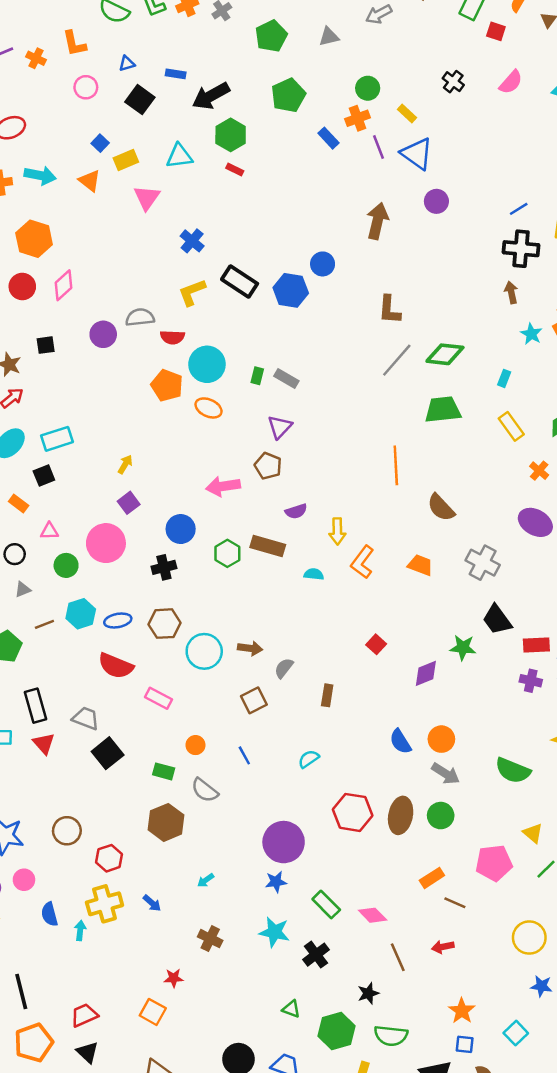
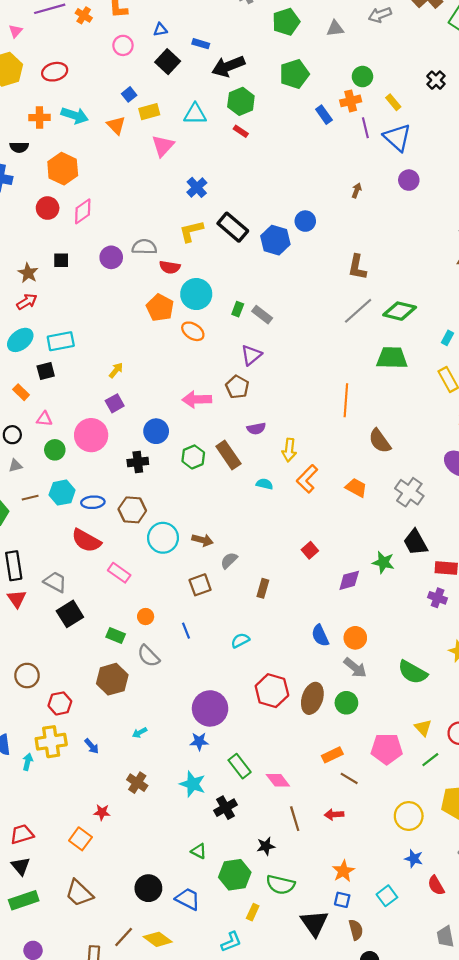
brown arrow: (377, 221) -> (357, 190), size x0.5
brown rectangle: (268, 546) -> (228, 455), turned 32

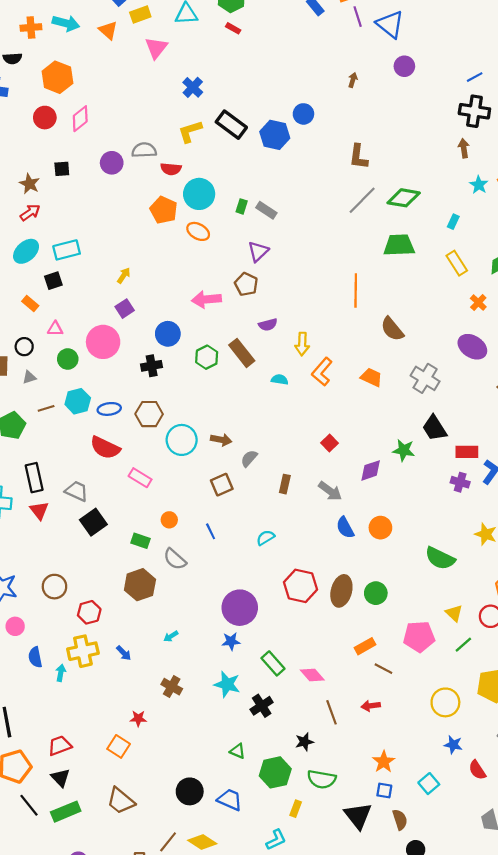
gray arrow: (355, 668) -> (330, 491), moved

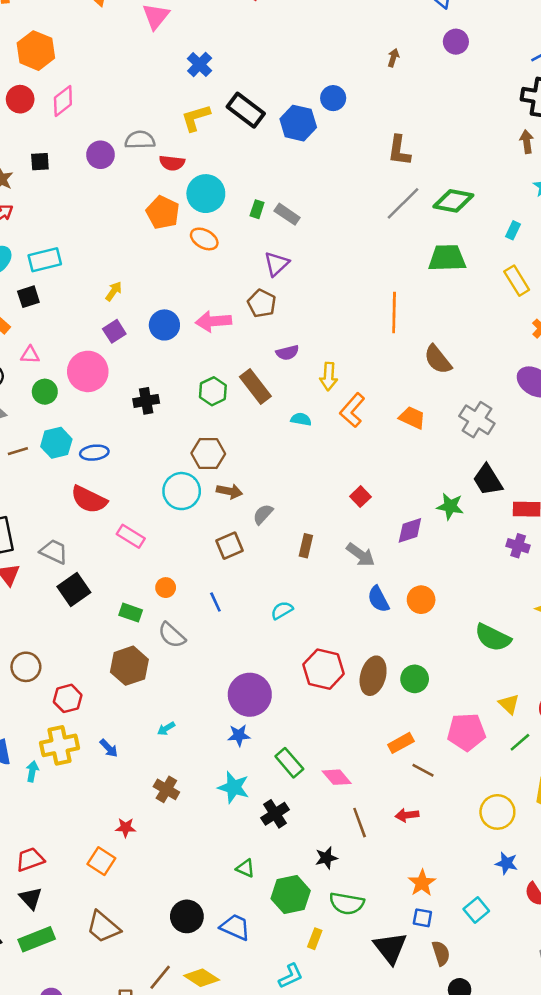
blue circle: (168, 334) -> (164, 325), moved
brown hexagon: (149, 414) -> (208, 454), moved

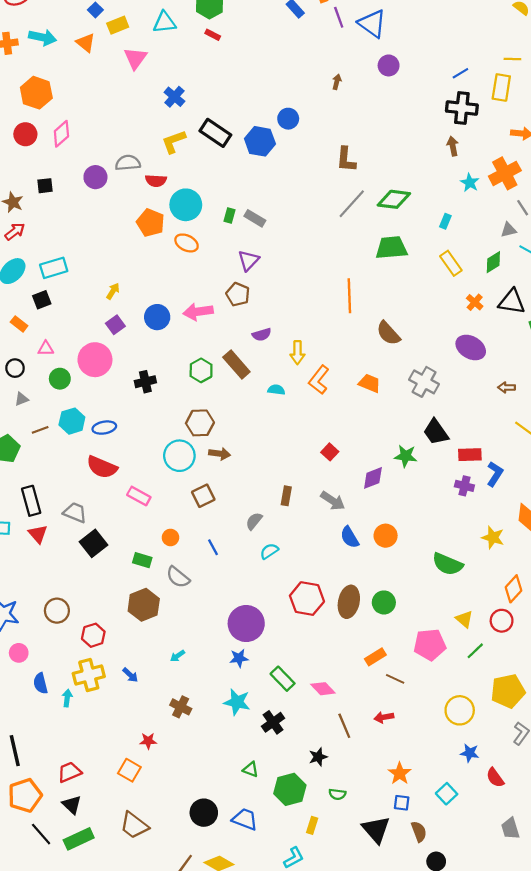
gray semicircle: (263, 514) -> (254, 521), moved
brown square: (230, 546) -> (203, 496), moved
green semicircle: (347, 903) -> (337, 794), size x0.6

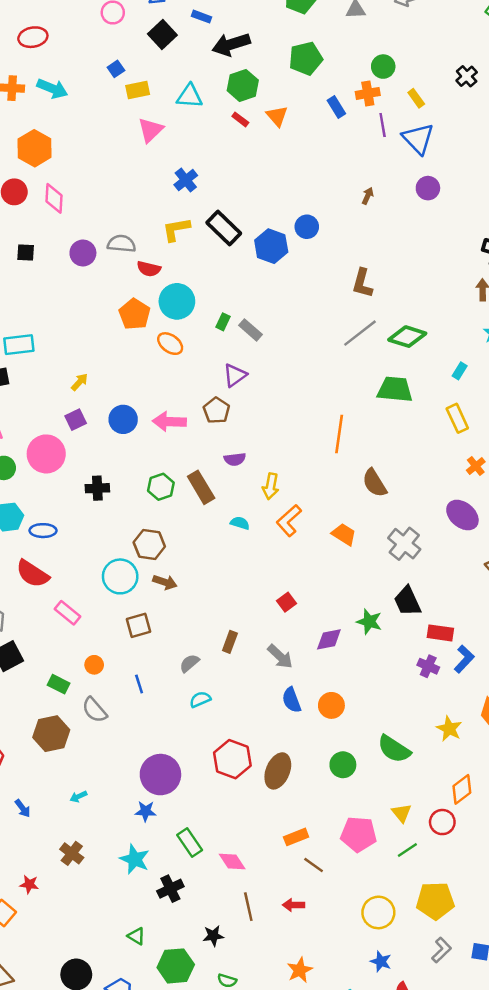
orange triangle: (86, 43) -> (277, 116), moved
pink diamond: (61, 134) -> (54, 198), turned -56
green circle: (384, 602) -> (343, 765), moved

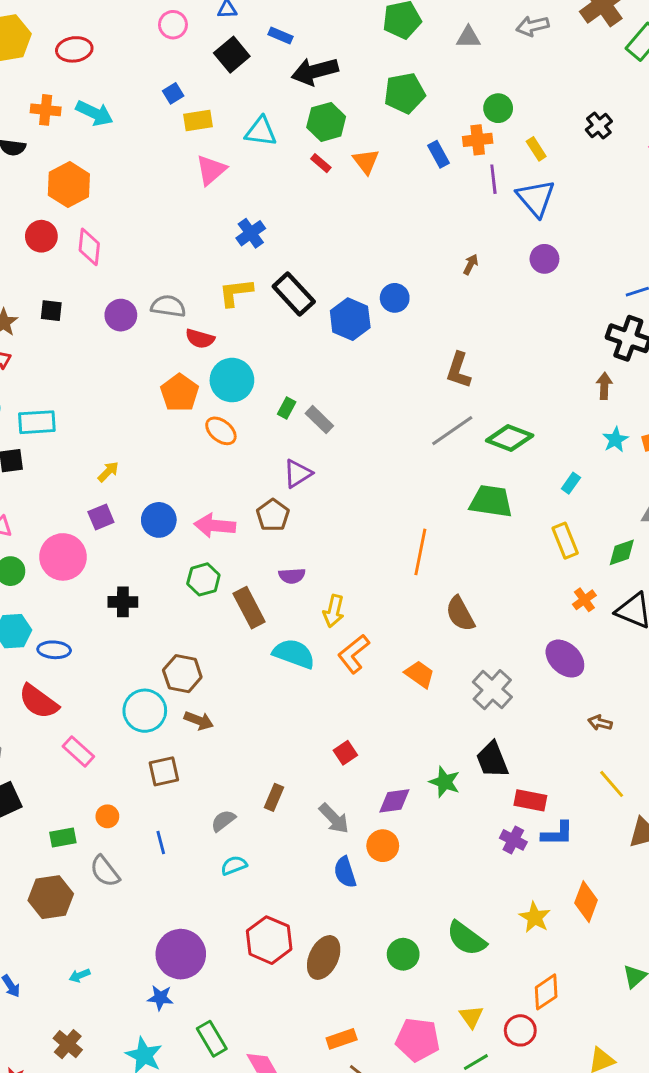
green hexagon: (161, 487) -> (203, 579), moved
cyan semicircle: (240, 523) -> (294, 654), size x1.8
blue L-shape: (464, 659) -> (557, 834), turned 44
green rectangle: (59, 684) -> (63, 838), turned -40
orange circle: (331, 705) -> (383, 846), moved

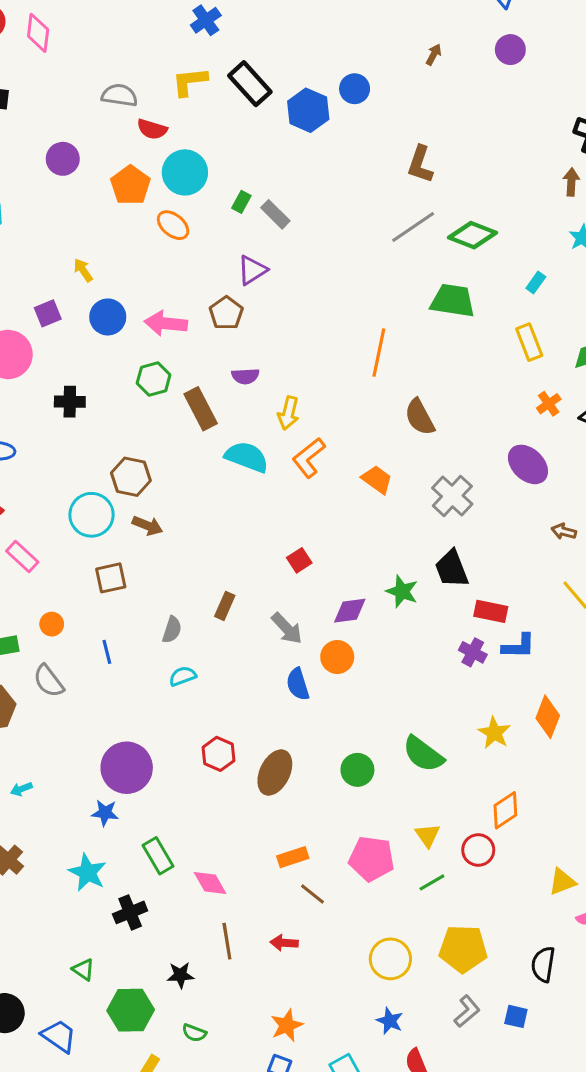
purple circle: (121, 315) -> (63, 159), moved
yellow arrow: (108, 472) -> (83, 270), moved, turned -80
gray semicircle: (223, 821) -> (172, 630), turned 145
red hexagon: (269, 940) -> (218, 754), size x0.7

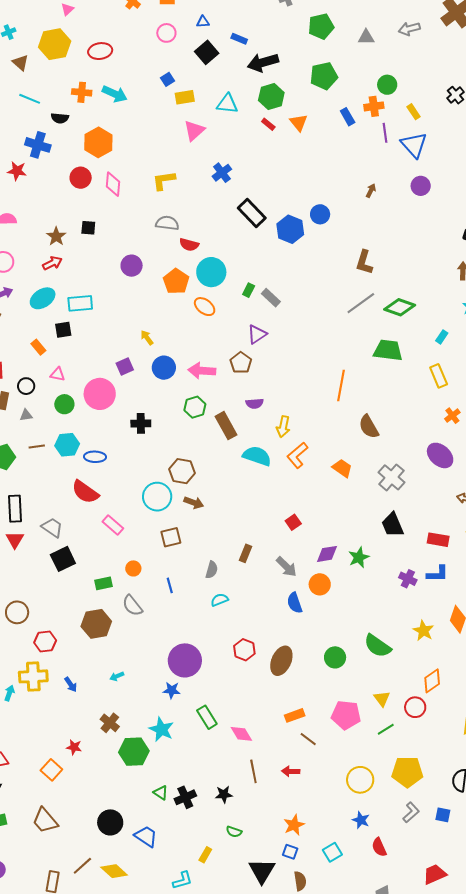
yellow L-shape: (190, 82) -> (164, 181), moved
green star: (402, 591) -> (359, 557), moved, turned 30
red rectangle: (491, 611) -> (438, 540), moved
black cross: (130, 912) -> (185, 797), moved
green hexagon: (131, 1010) -> (134, 752), moved

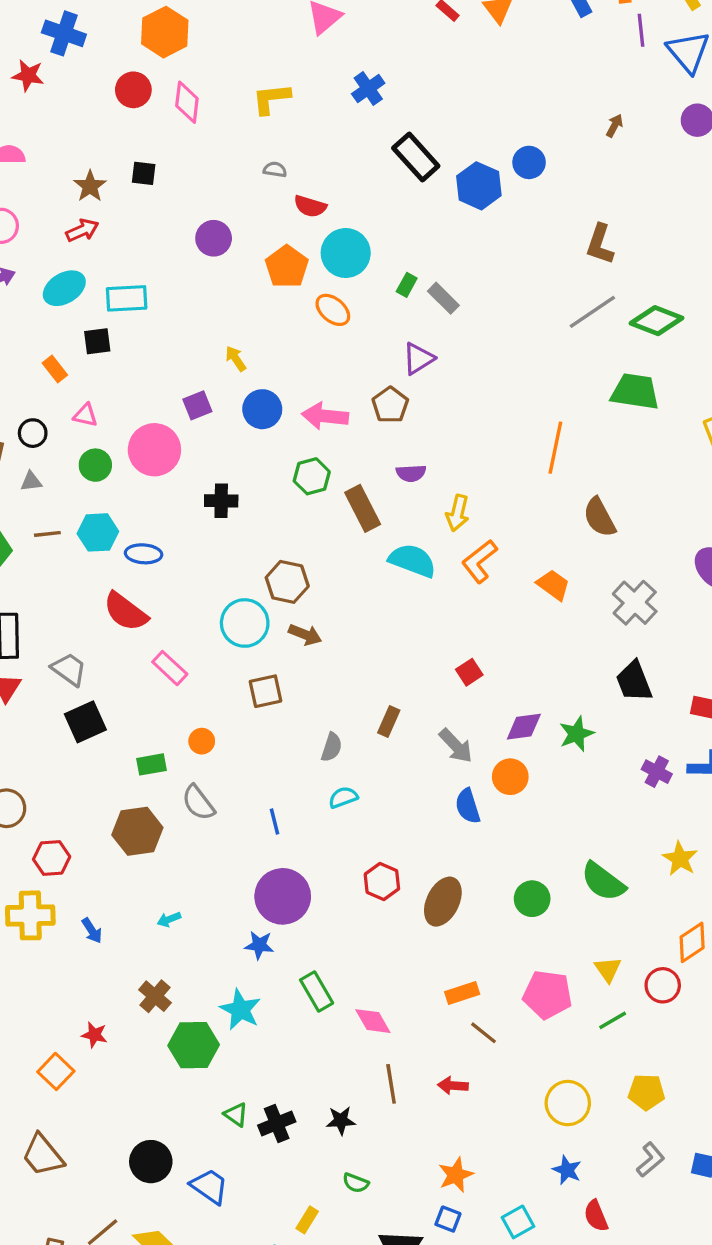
gray semicircle: (167, 223) -> (275, 170), size x0.6
blue line: (170, 585) -> (274, 822), moved
yellow pentagon: (407, 772) -> (646, 1092), size x0.7

